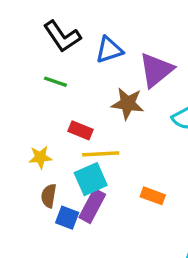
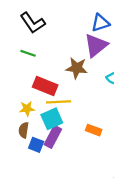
blue triangle: (109, 50) -> (100, 23), moved
red rectangle: (81, 130) -> (45, 86), size x1.5
yellow star: (40, 157) -> (27, 109), moved

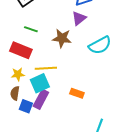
purple triangle: (96, 45) -> (79, 18), size x0.7
green line: (28, 53) -> (31, 29), moved
red rectangle: (45, 86) -> (21, 50), moved

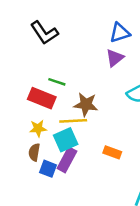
green line: (31, 29) -> (57, 82), moved
brown star: (62, 38) -> (86, 104), moved

